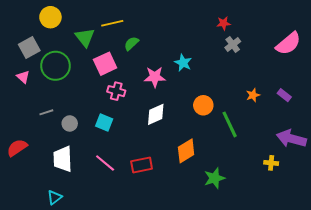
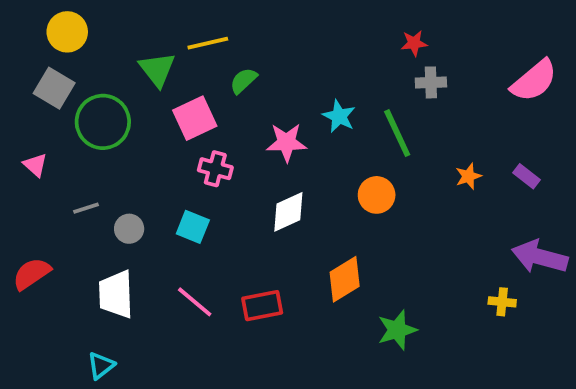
yellow circle: (50, 17) -> (67, 32), moved
gray cross: (233, 45) -> (431, 82), turned 35
gray square: (29, 48) -> (54, 88), turned -30
pink triangle: (23, 77) -> (35, 165), moved
green line: (230, 124) -> (397, 133), moved

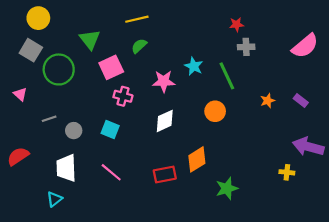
yellow line: (208, 43) -> (137, 19), moved
red rectangle: (262, 306) -> (165, 174), moved
cyan triangle: (101, 366) -> (54, 199), moved

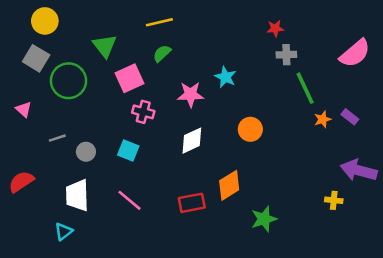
green line: (227, 76) -> (305, 88), moved
orange star: (268, 101) -> (323, 119), moved

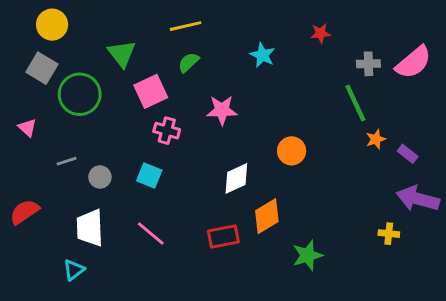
gray cross: (286, 55) -> (368, 64), moved
cyan star: (225, 77) -> (263, 55), moved
purple rectangle: (350, 117) -> (408, 154), moved
white diamond: (192, 141) -> (236, 178), moved

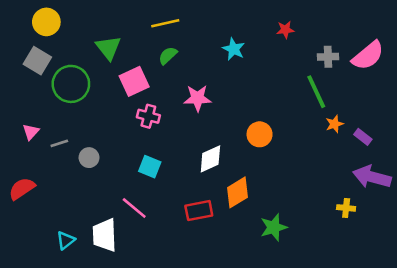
pink triangle: (27, 128) -> (31, 132), moved, turned 30
cyan square: (149, 176) -> (150, 167), moved
white trapezoid: (90, 228) -> (104, 235), moved

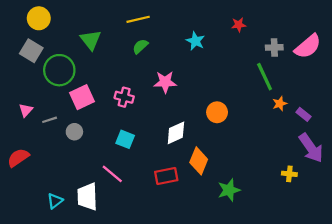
pink square: (134, 81) -> (82, 97), moved
purple arrow: (372, 177) -> (311, 148), turned -140
orange diamond: (238, 192) -> (199, 161), turned -36

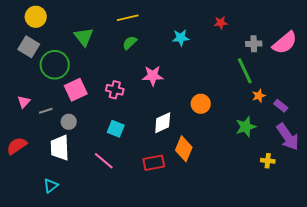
cyan star: (195, 41) -> (181, 38), turned -30
green star: (229, 190) -> (246, 127), moved
white trapezoid: (87, 197) -> (60, 148), moved

